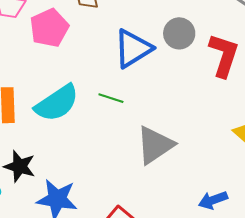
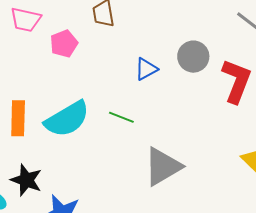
pink pentagon: (49, 28) -> (64, 44), size x0.7
blue triangle: (133, 49) -> (146, 69), size x0.6

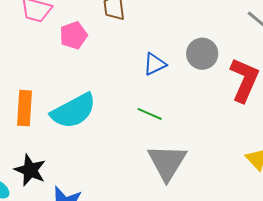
green line: (121, 117) -> (150, 114), moved
gray triangle: (163, 167) -> (167, 162), turned -30

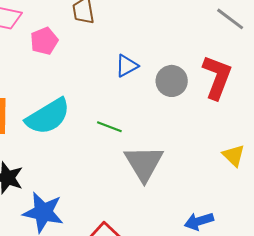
gray circle: (202, 54) -> (172, 81), moved
green line: (150, 114) -> (109, 127), moved

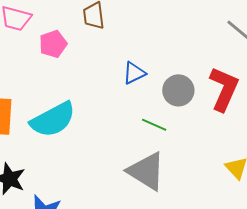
green line: (109, 127) -> (154, 125), moved
gray triangle: (144, 163) -> (146, 171), turned -30

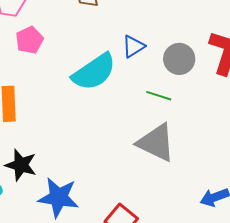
pink pentagon: (53, 44) -> (29, 40), moved
cyan semicircle: (53, 120) -> (94, 72), moved

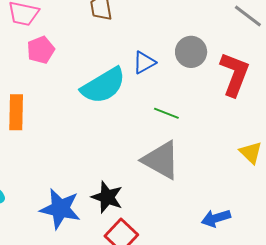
gray circle: (179, 59) -> (191, 52), moved
black star: (21, 165) -> (107, 197), moved

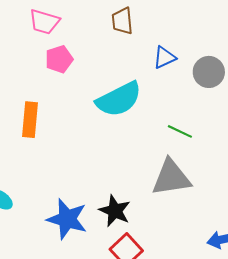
blue triangle: (144, 62) -> (164, 57), moved
gray triangle: (161, 160) -> (171, 178), turned -42

